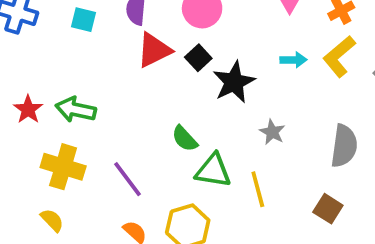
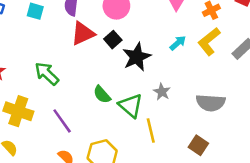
cyan arrow: (293, 60) -> (178, 43), turned -42
green arrow: (76, 110) -> (47, 74), moved, turned 30
gray semicircle: (344, 146) -> (211, 103), turned 84
green triangle: (213, 171) -> (131, 106), moved, turned 30

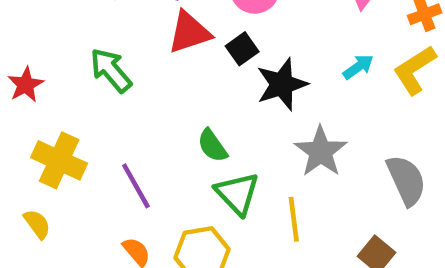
green arrow: (47, 74) -> (111, 70), moved
gray star: (162, 92) -> (321, 152), size x1.6
gray semicircle: (211, 103) -> (406, 180), turned -124
green triangle: (131, 106) -> (237, 193), moved

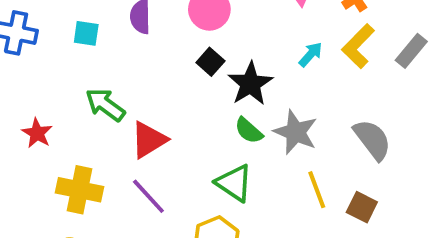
red triangle: (189, 32) -> (149, 140), moved
green semicircle: (212, 146) -> (249, 131), moved
yellow line: (294, 219) -> (317, 190), moved

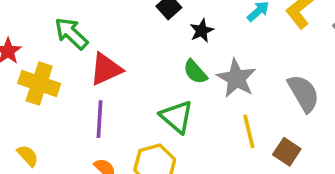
black star: (250, 84) -> (202, 31), size x0.6
yellow cross: (80, 190) -> (39, 84), moved
purple line: (148, 196) -> (99, 119), turned 39

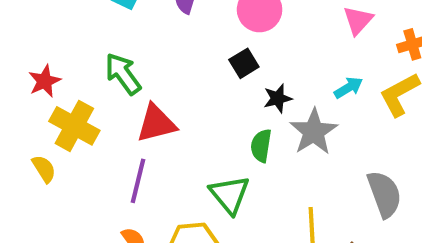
green semicircle: (195, 72) -> (261, 146), turned 40
gray star: (236, 78) -> (314, 132), moved
yellow semicircle: (28, 156) -> (44, 169), moved

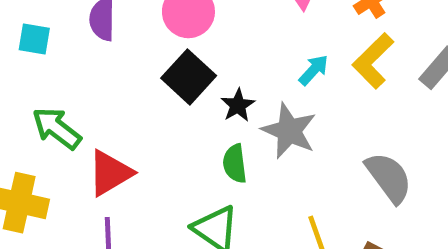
black square: (244, 63) -> (189, 77), size x1.5

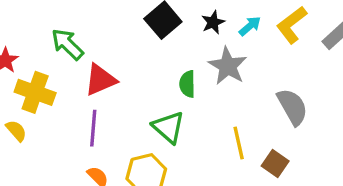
black star: (238, 105) -> (213, 22), moved

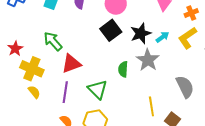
black star: (213, 22) -> (141, 33), size x1.5
green triangle: (168, 127) -> (98, 90), moved
yellow semicircle: (16, 131) -> (34, 92), moved

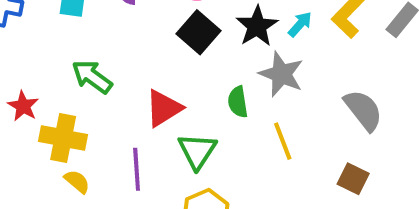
red triangle: (71, 64) -> (164, 108), moved
green triangle: (98, 90) -> (197, 151), turned 30
yellow line: (151, 106) -> (283, 141), moved

